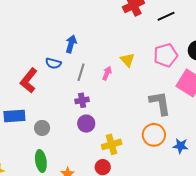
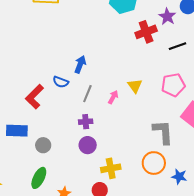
green ellipse: (41, 161) -> (39, 178), turned 30

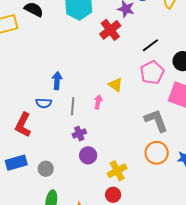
black line: (177, 46) -> (150, 45), moved

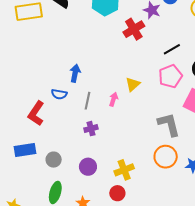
yellow triangle: (116, 85) -> (133, 84), turned 35
purple circle: (88, 155) -> (88, 167), moved

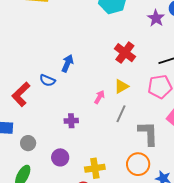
red cross: (134, 29) -> (125, 53), moved, turned -35
gray line: (88, 101) -> (121, 114), moved

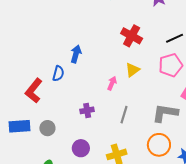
blue semicircle: (47, 80) -> (58, 73), turned -91
gray line: (121, 114) -> (124, 115), moved
gray L-shape: (148, 133) -> (165, 113), turned -72
gray circle: (28, 143) -> (47, 128), moved

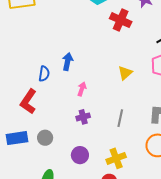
red cross: (132, 36) -> (121, 20), moved
blue semicircle: (58, 73) -> (44, 74), moved
pink arrow: (112, 83) -> (82, 89), moved

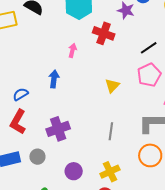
blue semicircle: (44, 74) -> (21, 94), moved, turned -126
pink arrow: (82, 89) -> (72, 50), moved
purple cross: (83, 117) -> (58, 129), moved, size x1.6

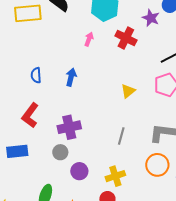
pink arrow: (72, 50) -> (89, 39), moved
blue semicircle: (21, 94) -> (36, 75), moved, turned -70
gray circle: (37, 157) -> (60, 152), moved

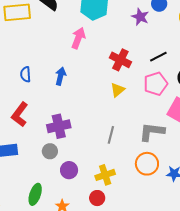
red cross: (126, 38) -> (120, 60), moved
pink arrow: (89, 39) -> (78, 38), size x1.5

